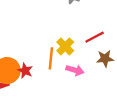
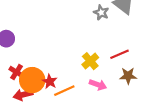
orange line: (51, 58) -> (64, 91), moved, turned 55

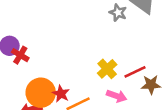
red line: (119, 54) -> (135, 72), moved
red cross: (17, 72) -> (20, 55), moved

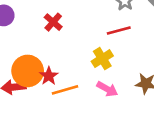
red cross: (20, 55) -> (53, 22), moved
red line: (135, 72) -> (119, 30), moved

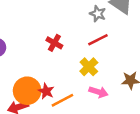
red cross: (53, 22) -> (54, 43), moved

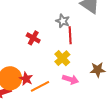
gray star: (98, 14) -> (63, 21), moved
red line: (98, 40) -> (70, 35), turned -66

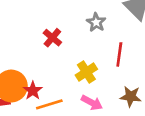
red line: (70, 35) -> (119, 54), moved

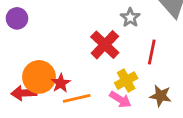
red cross: (52, 38) -> (105, 45), moved, size x1.5
yellow cross: (86, 72) -> (126, 81), moved

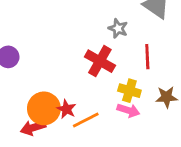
yellow cross: (126, 81) -> (129, 91), turned -30

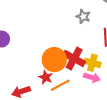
red cross: (100, 61) -> (74, 58), moved
orange circle: (44, 108) -> (54, 60), moved

